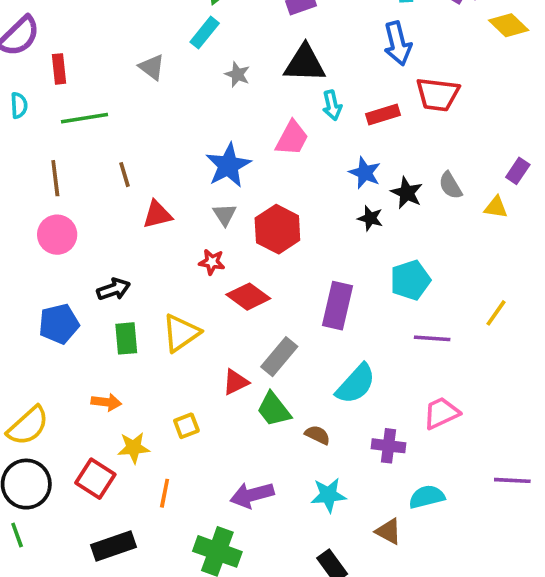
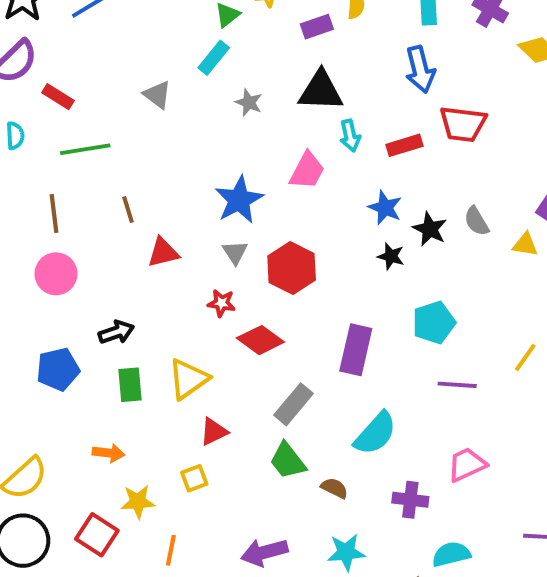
red rectangle: (59, 69) -> (58, 97), turned -52
red triangle: (236, 382) -> (214, 432), moved

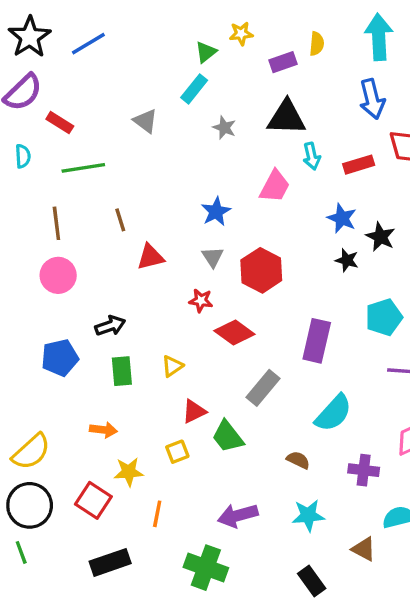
blue star: (239, 200) -> (216, 212), size x0.7
yellow triangle: (188, 379) -> (172, 366), size x0.6
green trapezoid: (288, 461) -> (228, 437), moved

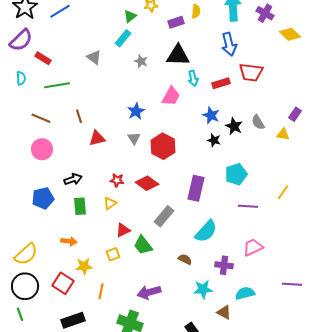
brown line: (56, 223) -> (41, 118), turned -60
red star: (201, 301) -> (117, 180), moved
cyan star: (308, 515) -> (203, 289), moved

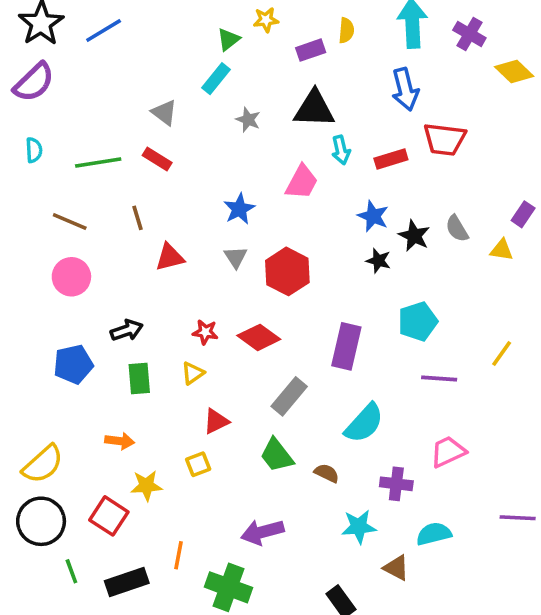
red rectangle: (43, 58) -> (157, 159), moved
green trapezoid: (143, 245) -> (277, 455), moved
orange line: (101, 291) -> (179, 555), moved
green line: (20, 314) -> (71, 571), moved

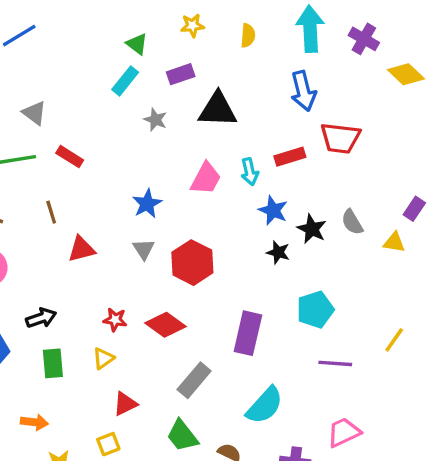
yellow star: (266, 20) -> (192, 25), moved
green triangle: (228, 39) -> (137, 44), turned -45
purple rectangle: (311, 50) -> (181, 74), moved
gray triangle: (164, 113) -> (34, 113), moved
cyan arrow: (341, 150) -> (250, 172), moved

